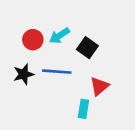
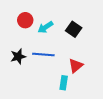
red circle: (33, 40) -> (25, 20), moved
black square: (87, 48) -> (74, 29), moved

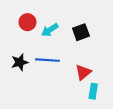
black square: (74, 29) -> (81, 32), turned 35
cyan rectangle: (64, 83) -> (93, 91), moved

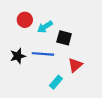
black square: (81, 32) -> (64, 38), moved, turned 35
cyan rectangle: (93, 91) -> (56, 82), moved, turned 32

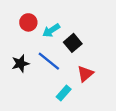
black square: (64, 38) -> (73, 43), turned 35
blue line: (43, 54) -> (49, 61), turned 35

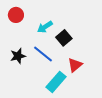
red circle: (28, 22) -> (16, 15), moved
cyan rectangle: (64, 93) -> (56, 82), size x1.5

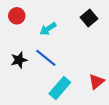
black square: (64, 38) -> (89, 18), moved
red triangle: (75, 65) -> (96, 82), moved

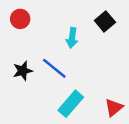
cyan arrow: (48, 29) -> (72, 38), moved, turned -49
red triangle: (96, 82) -> (114, 107), moved

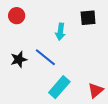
black square: (105, 21) -> (88, 18), turned 35

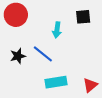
red circle: (17, 16) -> (16, 15), size x1.5
cyan rectangle: (59, 87) -> (56, 82), turned 40

